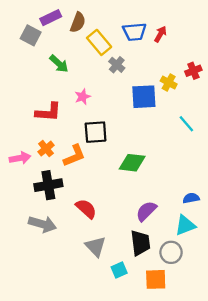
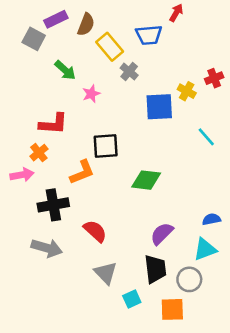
red arrow: (160, 34) -> (176, 13), moved
pink star: (83, 97) -> (91, 94), moved
orange cross: (46, 149) -> (39, 153), moved

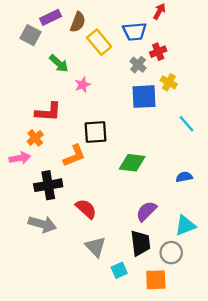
gray cross: (129, 72) -> (138, 65), moved
red cross: (214, 78) -> (158, 52), moved
blue semicircle: (211, 219) -> (184, 177), moved

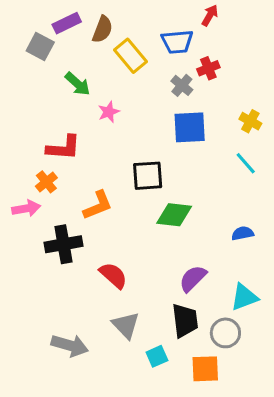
yellow cross: (169, 82) -> (250, 121), moved
black square: (96, 132) -> (148, 176), moved
gray arrow: (42, 224) -> (70, 345), moved

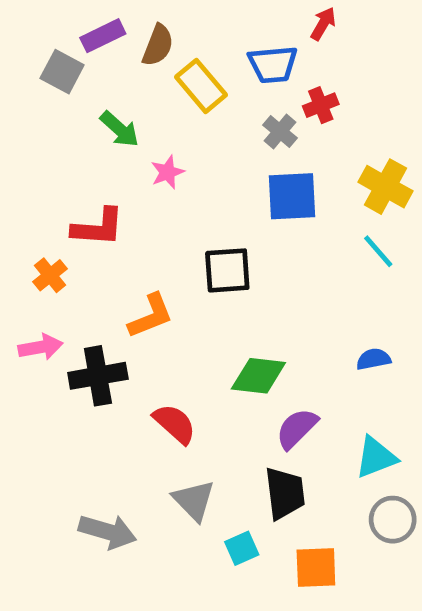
yellow cross: (250, 121) -> (385, 187), size x1.5
orange cross: (46, 182) -> (50, 275), moved
pink arrow: (26, 208) -> (40, 347), moved
green diamond: (174, 215) -> (258, 376), moved
gray circle: (225, 333) -> (393, 520), moved

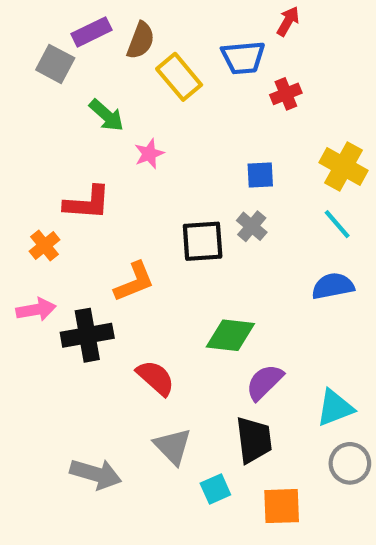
gray cross: (280, 131) -> (252, 226), moved
blue square: (292, 196) -> (260, 175), size x0.6
blue semicircle: (373, 359) -> (333, 286), moved, size x1.4

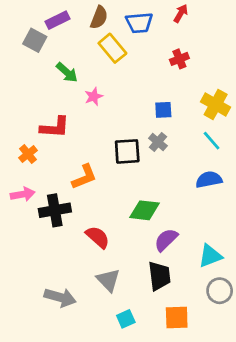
brown semicircle: (141, 40) -> (99, 17), moved
blue trapezoid: (243, 58) -> (139, 23), moved
cyan square: (215, 489) -> (126, 319), moved

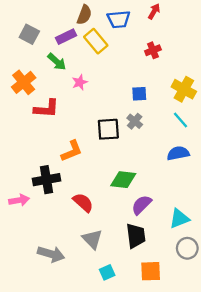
purple rectangle: (57, 20) -> (66, 37), moved
orange cross: (28, 154) -> (24, 82), moved, size x1.5
pink arrow: (23, 194) -> (19, 200), moved

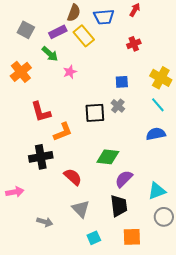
red L-shape: (46, 109) -> (41, 112), moved, turned 70
pink arrow: (19, 200) -> (15, 192), moved
gray arrow: (51, 254) -> (45, 222), size x0.7

